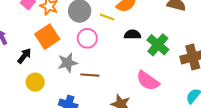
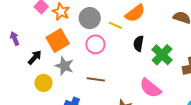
black semicircle: (132, 35) -> (139, 43), turned -84
gray star: (68, 63) -> (64, 66), moved, turned 30

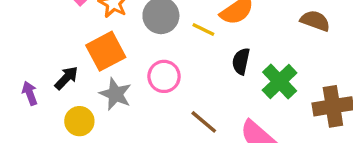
purple arrow: (15, 38) -> (30, 93), moved
pink circle: (95, 44) -> (164, 76), moved
brown line: (96, 79) -> (204, 122), moved, turned 30

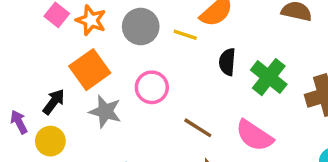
yellow circle: (79, 121) -> (50, 141), moved

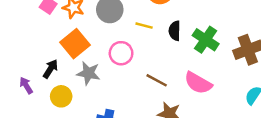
yellow line: (185, 35) -> (144, 26), moved
yellow circle: (50, 141) -> (61, 96), moved

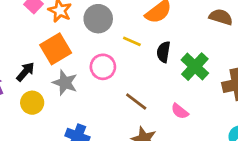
pink semicircle: (198, 83) -> (180, 111), size x0.6

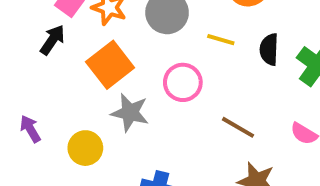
black arrow: (25, 72) -> (53, 40), moved

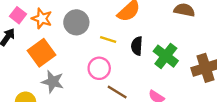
pink circle: (183, 82) -> (99, 68), moved

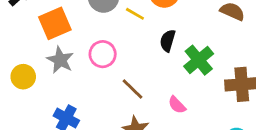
yellow line: (108, 39) -> (135, 14), moved
pink circle: (99, 68) -> (103, 54), moved

